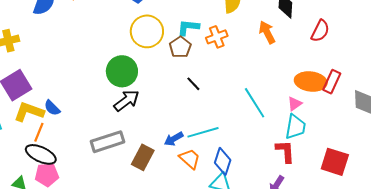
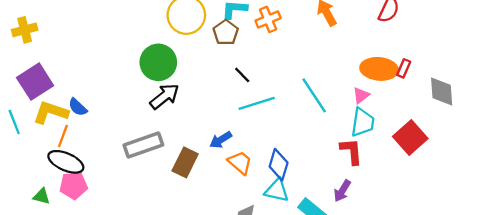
red rectangle: (332, 82) -> (404, 68), size x0.7
cyan line: (203, 132) -> (257, 103), moved
red square: (335, 162) -> (410, 138), moved, turned 32

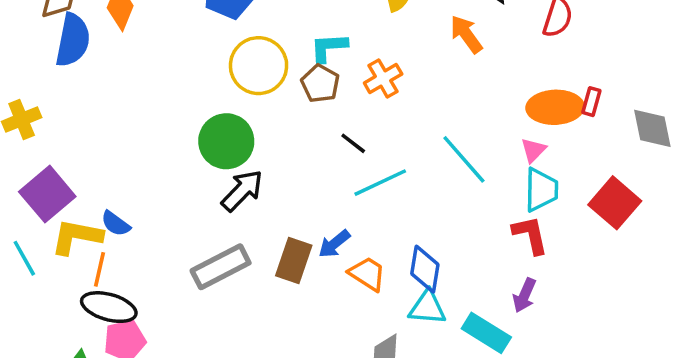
orange cross: (268, 19) -> (383, 78), moved
brown rectangle: (185, 162) -> (294, 261), moved

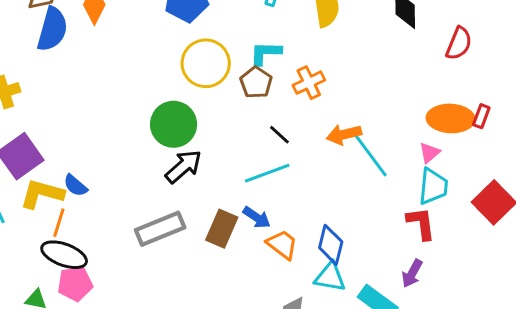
orange arrow: (466, 34) -> (344, 134), moved, turned -72
cyan line: (380, 183) -> (267, 173), moved
blue arrow: (334, 244) -> (257, 217), turned -112

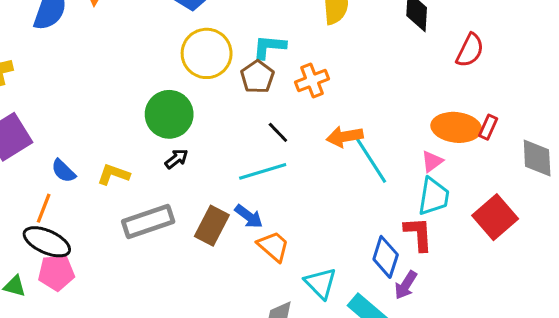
black arrow: (183, 167) -> (176, 159), size x0.6
yellow L-shape: (42, 194) -> (113, 174), moved, size x0.7
blue diamond: (331, 245) -> (386, 257), moved
cyan triangle: (330, 277) -> (321, 283), turned 32

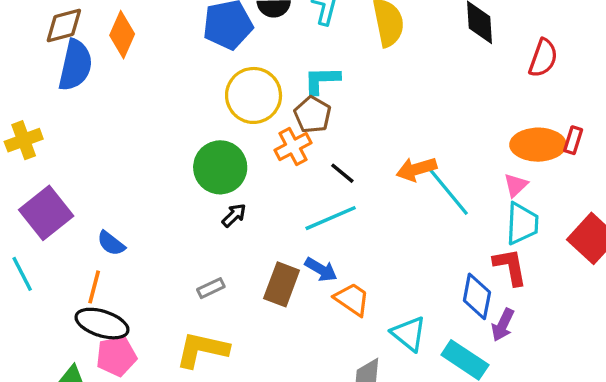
orange cross: (312, 80) -> (293, 147), moved
yellow L-shape: (113, 174) -> (202, 350), moved, size x1.5
gray rectangle: (148, 221) -> (211, 288), size x0.5

